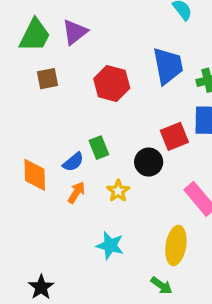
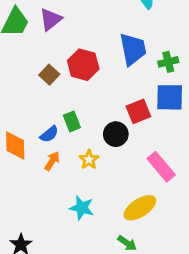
brown square: (48, 79) -> (49, 75), moved, turned -36
yellow ellipse: (176, 245) -> (140, 208), turned 48

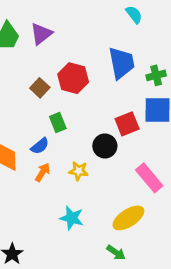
green rectangle: (72, 121) -> (58, 122), moved
yellow star: (89, 160) -> (79, 171), turned -30

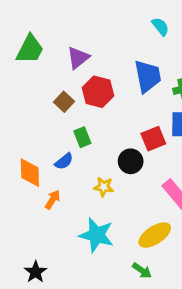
purple triangle: (41, 34) -> (78, 58), moved
orange arrow: (43, 172) -> (53, 200), moved
cyan star: (72, 218) -> (97, 235), size x1.4

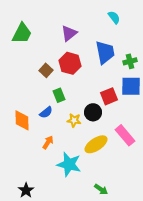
purple triangle: (78, 58) -> (69, 33), moved
yellow star: (104, 187) -> (74, 120), moved
orange arrow: (53, 200) -> (48, 142), moved
yellow ellipse: (155, 235) -> (96, 144), moved

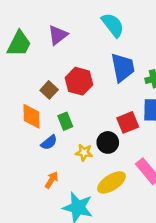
cyan semicircle: (114, 17) -> (113, 25), moved, size x1.5
purple triangle: (69, 33) -> (58, 35), moved
orange diamond: (22, 120) -> (32, 116), moved

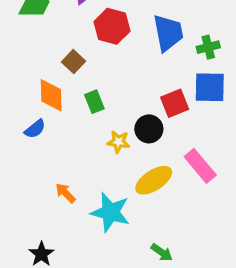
red hexagon: (79, 81) -> (112, 26), moved
blue semicircle: (49, 142) -> (35, 129), moved
orange arrow: (52, 180) -> (65, 193), moved, turned -77

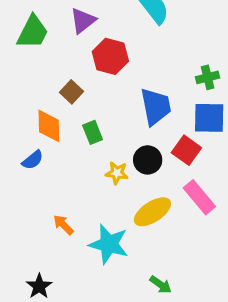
blue trapezoid: (168, 33) -> (156, 107), moved
red square: (175, 103) -> (186, 150), moved, turned -32

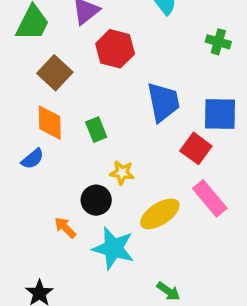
green cross: (208, 77) -> (218, 42), moved, turned 30
brown square: (72, 92) -> (55, 73), moved, size x1.4
black circle: (148, 160) -> (96, 200), moved

